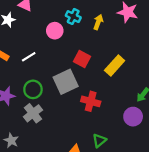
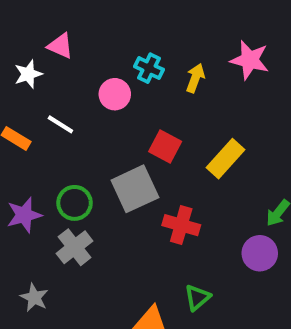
white line: (29, 57) -> (60, 124), moved, turned 64

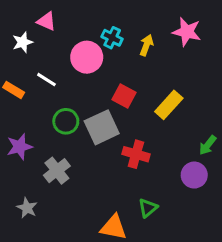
pink circle: (115, 94) -> (87, 57), size x1.4
green circle: (75, 203) -> (66, 121), moved

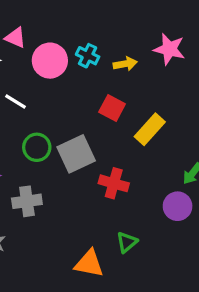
yellow arrow: (146, 45) -> (125, 64), turned 60
pink circle: (87, 57) -> (50, 61), moved
red square: (124, 96) -> (112, 108), moved
gray cross: (57, 171) -> (27, 201), turned 30

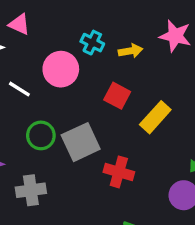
pink circle: (50, 61) -> (61, 69), moved

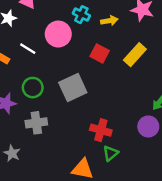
yellow rectangle: (155, 117) -> (135, 55), moved
green circle: (41, 135) -> (33, 88), moved
red cross: (119, 172) -> (101, 130), moved

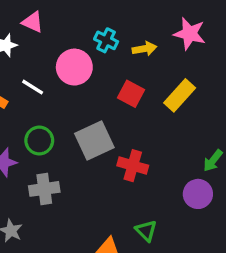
red cross: (101, 130) -> (133, 166), moved
green triangle: (111, 153) -> (146, 231), turned -35

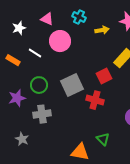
pink triangle: (33, 22) -> (47, 19), moved
cyan cross: (106, 40) -> (79, 17), moved
red square: (131, 94) -> (104, 76), moved, turned 35

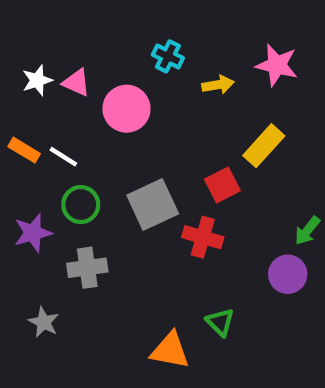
pink triangle: (47, 19) -> (76, 83), moved
white line: (35, 53) -> (63, 157), moved

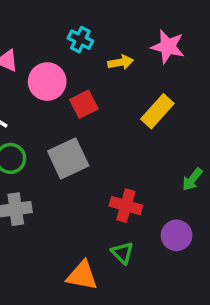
red square: (222, 185) -> (84, 104), moved
red cross: (203, 237) -> (126, 206), moved
purple circle: (288, 274) -> (177, 235), moved

